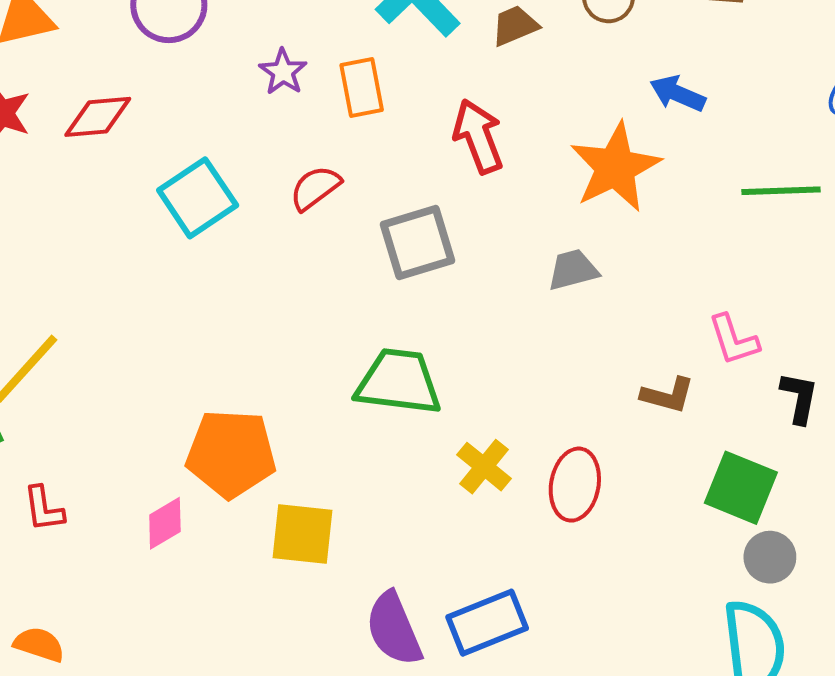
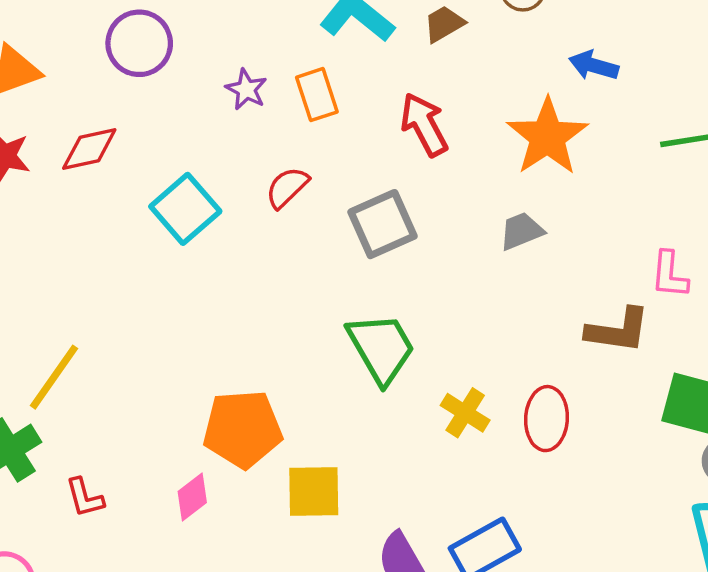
pink L-shape: (734, 340) -> (670, 275), turned 30
green trapezoid: (399, 382) -> (381, 348), turned 60
brown L-shape: (668, 395) -> (618, 330), size x1.4

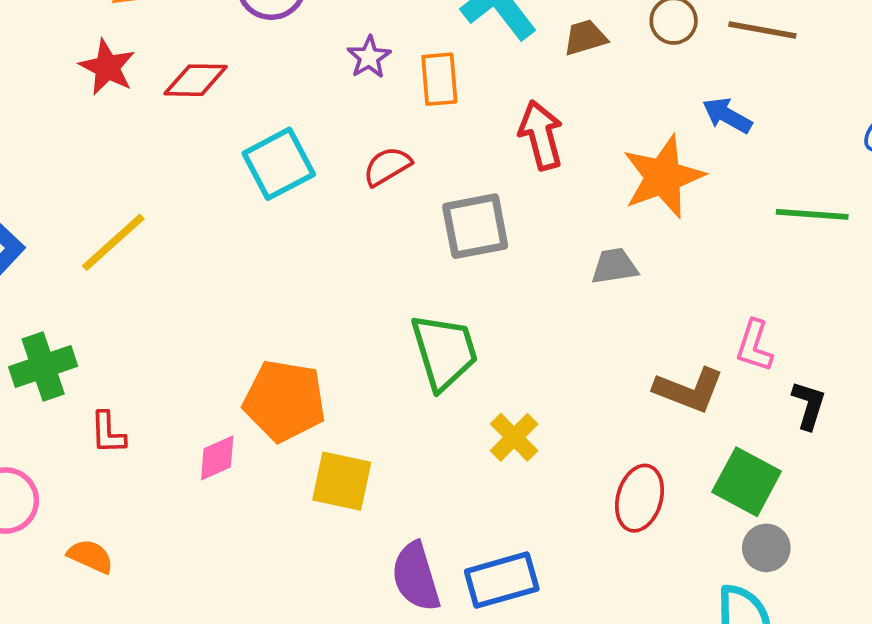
yellow line: (54, 377) -> (113, 242), moved
red ellipse: (546, 419) -> (639, 498), moved

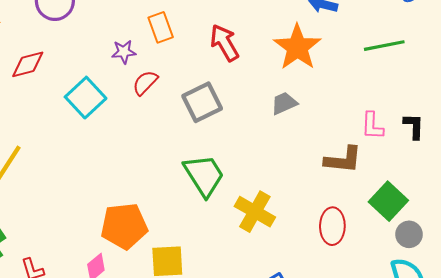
purple star: (369, 57) -> (124, 52), moved, turned -30
black L-shape: (809, 405) -> (414, 126), moved
yellow cross: (514, 437) -> (255, 212), size x1.4
green square: (747, 482) -> (388, 201), turned 30

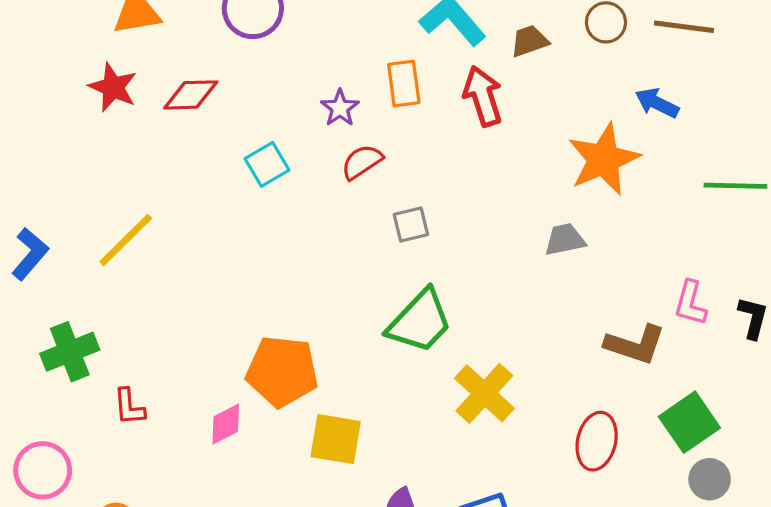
red arrow: (224, 43) -> (483, 96), moved
purple star: (124, 52) -> (340, 108), turned 30
cyan square: (86, 98) -> (267, 164), size x0.7
gray square: (202, 102) -> (411, 224), moved, size x0.6
green trapezoid: (204, 175) -> (420, 321), turned 63

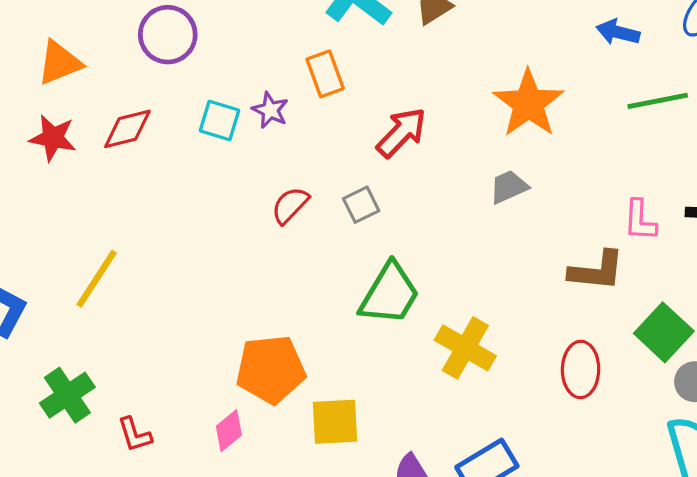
red arrow: (483, 96) -> (401, 133), moved, turned 74
blue arrow: (657, 103) -> (618, 32), moved
red semicircle: (362, 162) -> (290, 205), moved
cyan square: (267, 164) -> (220, 121), moved, turned -30

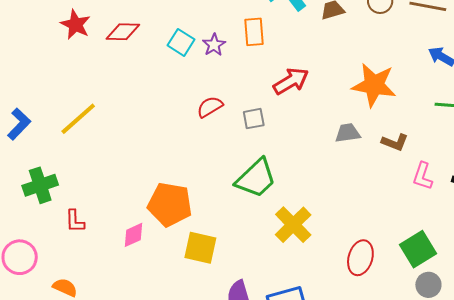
orange star: (528, 103) -> (374, 85), turned 30
brown L-shape: (597, 271) -> (395, 142), moved, size x0.7

